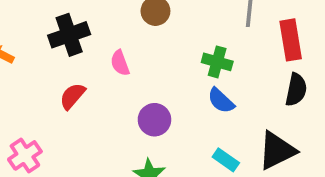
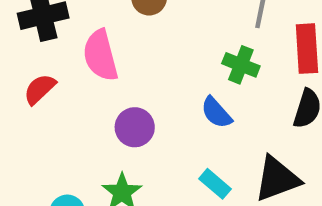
green cross: (217, 62) -> (241, 65), moved
pink semicircle: (120, 63) -> (100, 55), size x1.6

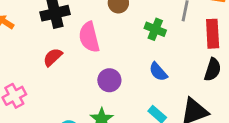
green cross: (241, 65) -> (155, 29), moved

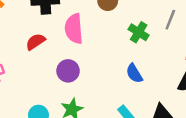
purple circle: (109, 80) -> (68, 71), moved

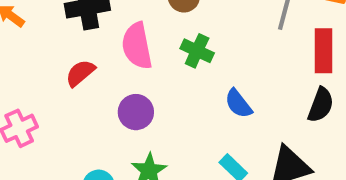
green cross: (139, 32) -> (197, 51), moved

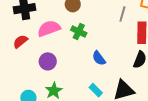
pink semicircle: (137, 46) -> (49, 28), turned 80

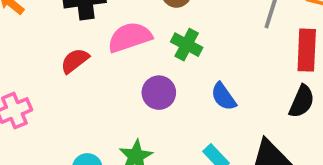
purple circle: (48, 61) -> (159, 93), moved

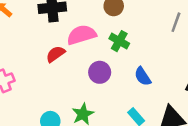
red semicircle: (75, 61) -> (55, 54), moved

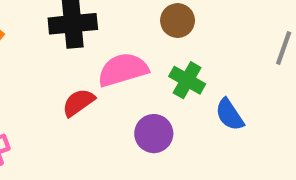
blue semicircle: (143, 76) -> (230, 115), moved

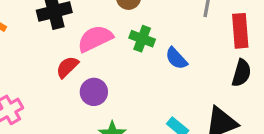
purple circle: (154, 134) -> (94, 92), moved

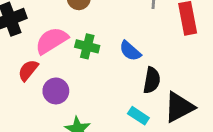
green cross: (142, 39) -> (87, 46), moved
black semicircle: (241, 73) -> (152, 80), moved

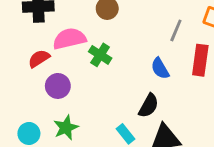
blue semicircle: (130, 51) -> (160, 68), moved

